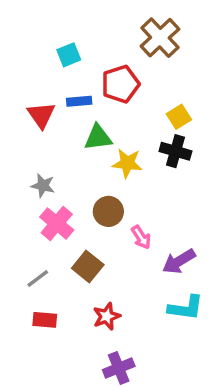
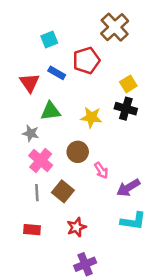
blue rectangle: (79, 101) -> (57, 73), turned 35
green triangle: (98, 137) -> (51, 111), moved
gray line: (38, 279) -> (37, 193), moved, turned -56

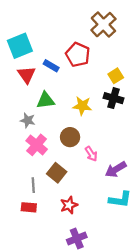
cyan square: (49, 39) -> (20, 46), moved, size x1.6
red pentagon: (86, 60) -> (78, 55), turned -30
gray line: (37, 193) -> (33, 185), moved

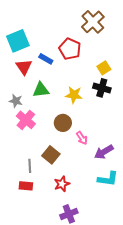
gray star: (28, 120) -> (16, 101), moved
pink cross: (37, 145) -> (26, 120), moved

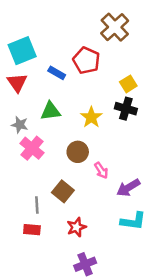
red triangle: (24, 67) -> (17, 83), moved
yellow star: (74, 95) -> (91, 117), turned 30

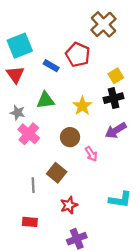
black cross: (126, 109) -> (114, 98), turned -30
purple arrow: (128, 188) -> (116, 130), moved
red rectangle: (32, 230) -> (30, 222), moved

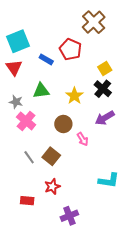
black cross: (114, 98) -> (103, 89), turned -36
gray line: (33, 185) -> (29, 157), moved, turned -32
red star: (69, 205) -> (52, 187), moved

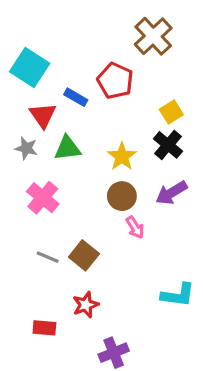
cyan square: (18, 41) -> (30, 68), turned -35
red triangle: (14, 68) -> (43, 115), moved
gray star: (16, 102) -> (26, 148), moved
brown circle: (63, 124) -> (122, 196), moved
gray line: (29, 157) -> (48, 257), turned -32

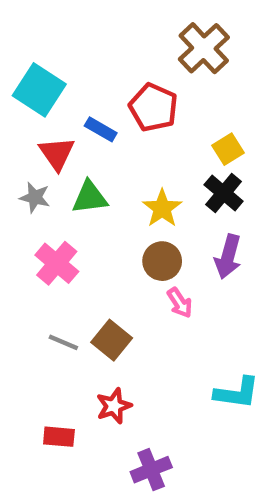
purple arrow: (171, 193) -> (228, 257), turned -44

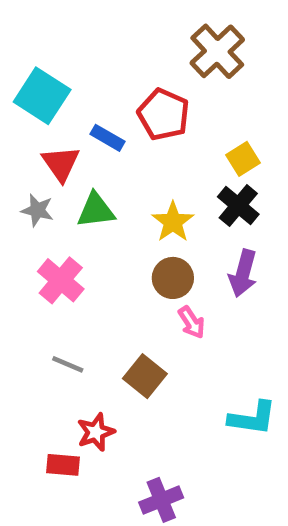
brown square: (112, 340) -> (145, 376), moved
red star: (114, 406) -> (96, 432), moved

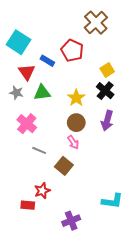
pink arrow: (192, 322) -> (73, 142), moved
gray line: (68, 364) -> (39, 150), moved
cyan L-shape: (252, 418) -> (112, 201), moved

